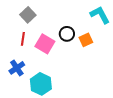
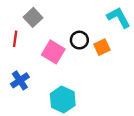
red line: (23, 39) -> (15, 39), moved
cyan hexagon: (41, 84) -> (63, 99), moved

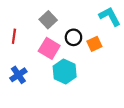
gray square: (33, 17) -> (48, 20), moved
cyan hexagon: (63, 99) -> (65, 72), moved

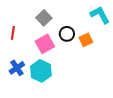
pink square: (49, 48) -> (45, 44), turned 30
cyan hexagon: (65, 72) -> (41, 71), moved

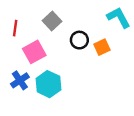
red line: (13, 33) -> (15, 28), moved
pink square: (45, 44) -> (34, 52), moved

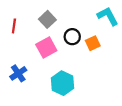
pink square: (34, 52) -> (46, 47), moved
cyan hexagon: (48, 84) -> (63, 83), moved

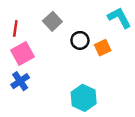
pink square: (46, 47) -> (23, 54), moved
cyan hexagon: (63, 83) -> (84, 98), moved

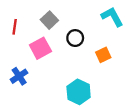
orange square: (103, 48) -> (103, 55), moved
pink square: (23, 54) -> (40, 48), moved

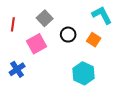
orange square: (103, 55) -> (94, 40), moved, turned -32
cyan hexagon: (79, 92) -> (83, 73), moved

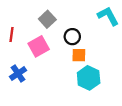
red line: (13, 24) -> (12, 34), moved
orange square: (94, 40) -> (79, 55), moved, turned -32

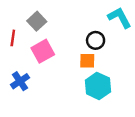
gray square: (47, 19) -> (37, 21), moved
black circle: (72, 37) -> (96, 40), moved

